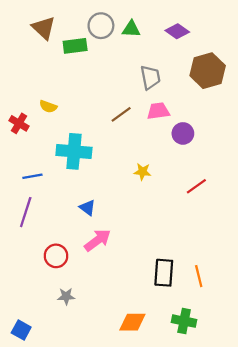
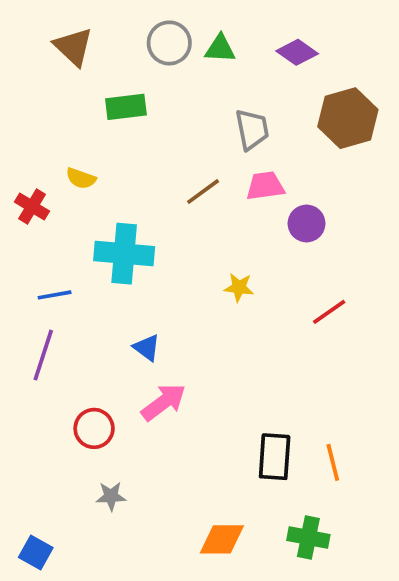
green rectangle: (75, 46) -> (126, 107), moved

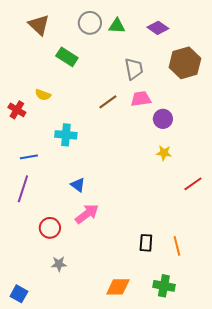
green rectangle: (126, 107) -> (67, 57), turned 40
cyan cross: (124, 254) -> (66, 135), size x0.7
yellow star: (239, 287) -> (164, 153), moved
red line: (329, 312) -> (193, 184), moved
black rectangle: (275, 457) -> (146, 243), size x0.7

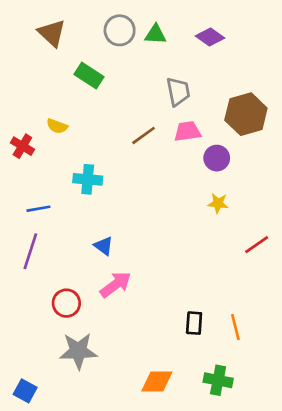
brown hexagon: (185, 63) -> (246, 114), moved
gray star: (59, 264) -> (78, 351), size x1.8

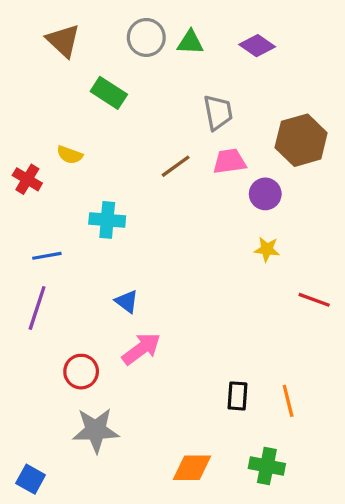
red line: (257, 245) -> (314, 300), turned 55

